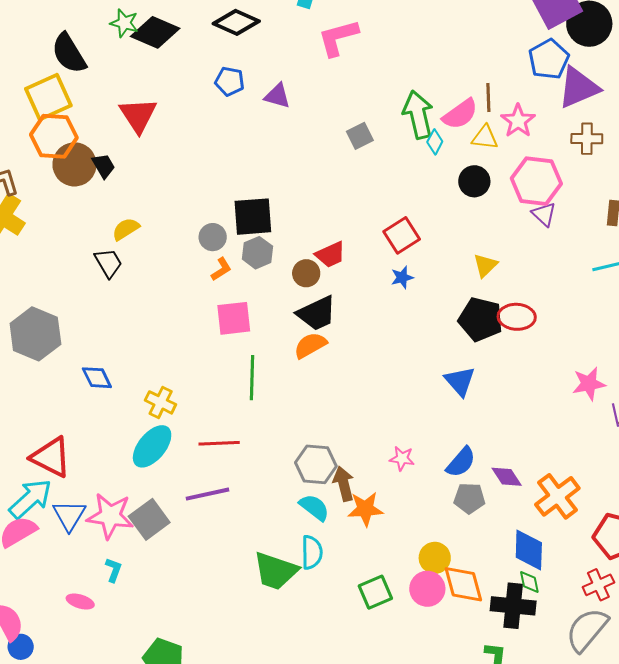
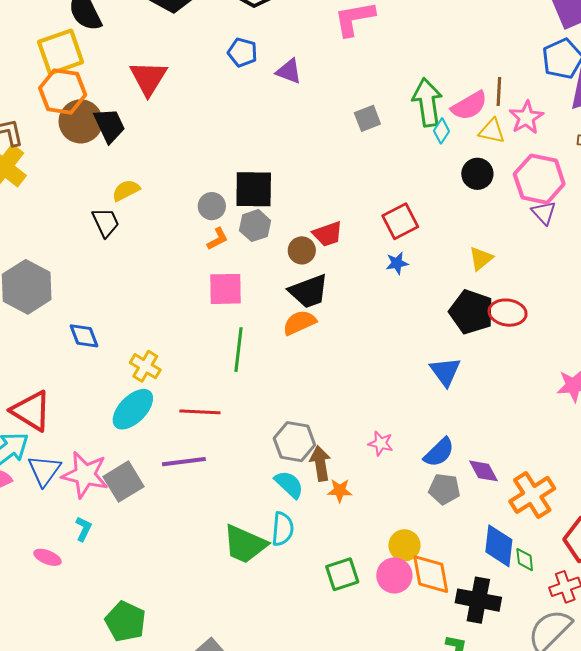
black trapezoid: (103, 166) -> (109, 125), size x1.4
orange star: (365, 509) -> (340, 490), size x0.7
green diamond: (529, 582) -> (525, 560), moved

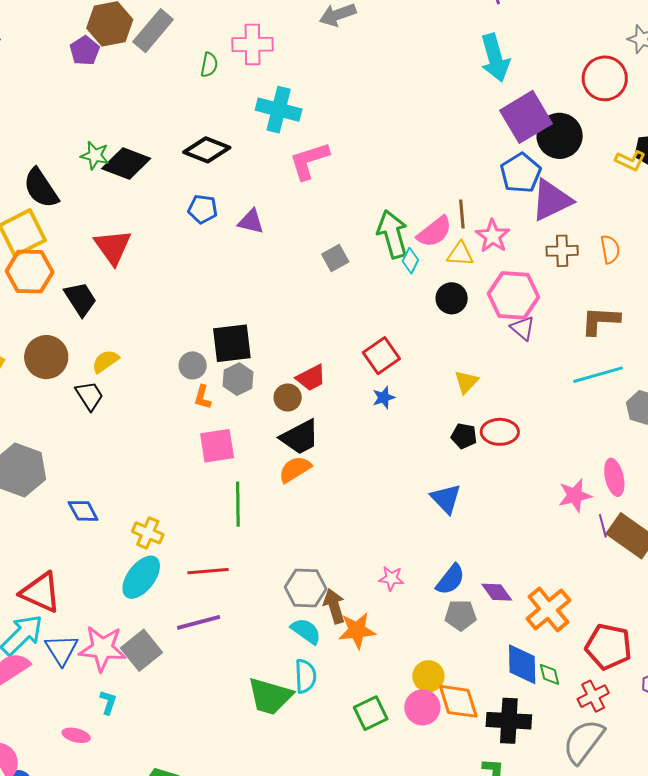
brown circle: (81, 121) -> (46, 357), moved
orange L-shape: (218, 239) -> (203, 397), turned 140
black pentagon: (471, 312) -> (464, 436), size x0.6
orange star: (340, 490) -> (357, 630), size x1.5

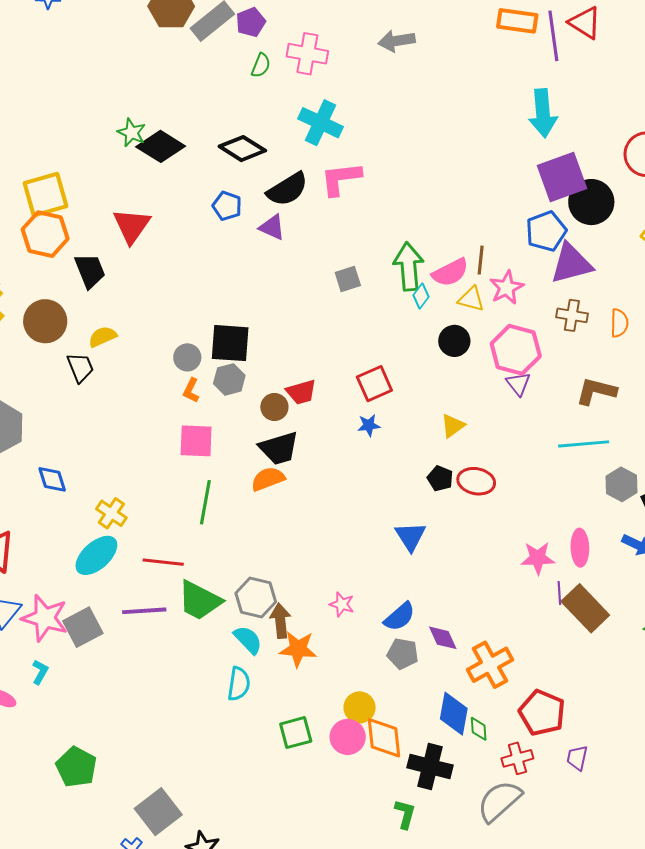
purple pentagon: (85, 51) -> (251, 22), moved
black semicircle: (41, 188) -> (287, 189), moved, turned -99
green trapezoid: (270, 696) -> (200, 601), moved

